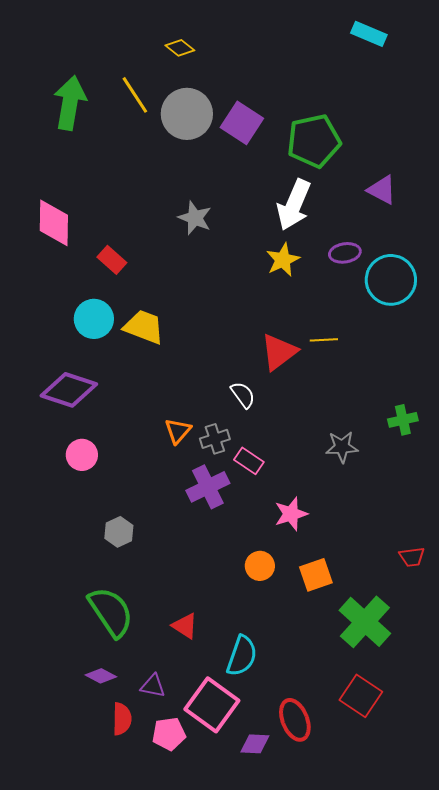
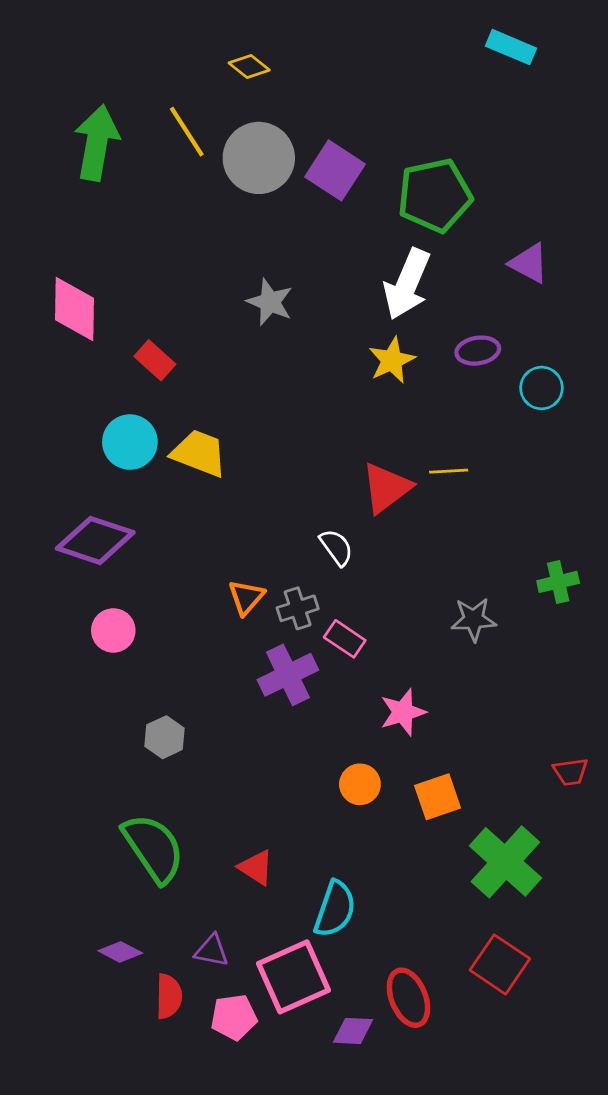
cyan circle: (391, 280) -> (541, 388), size x0.6
purple diamond: (101, 676) -> (120, 952), moved
pink square: (212, 705) -> (293, 977), turned 30

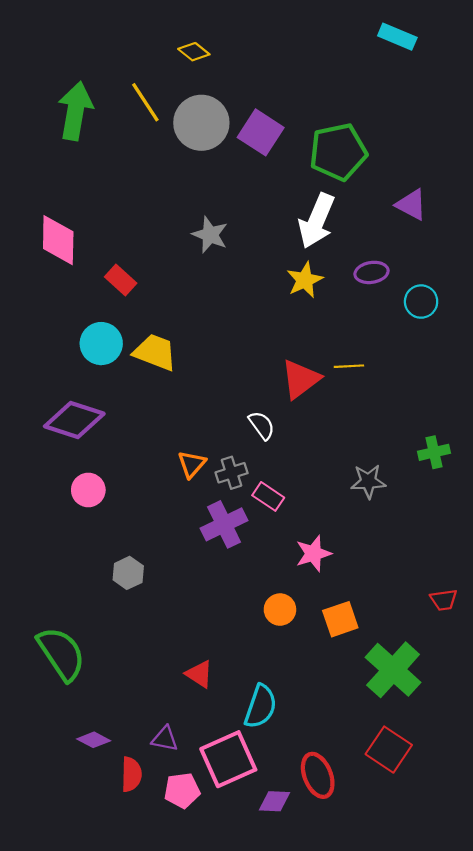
green semicircle: (153, 848) -> (61, 654), moved

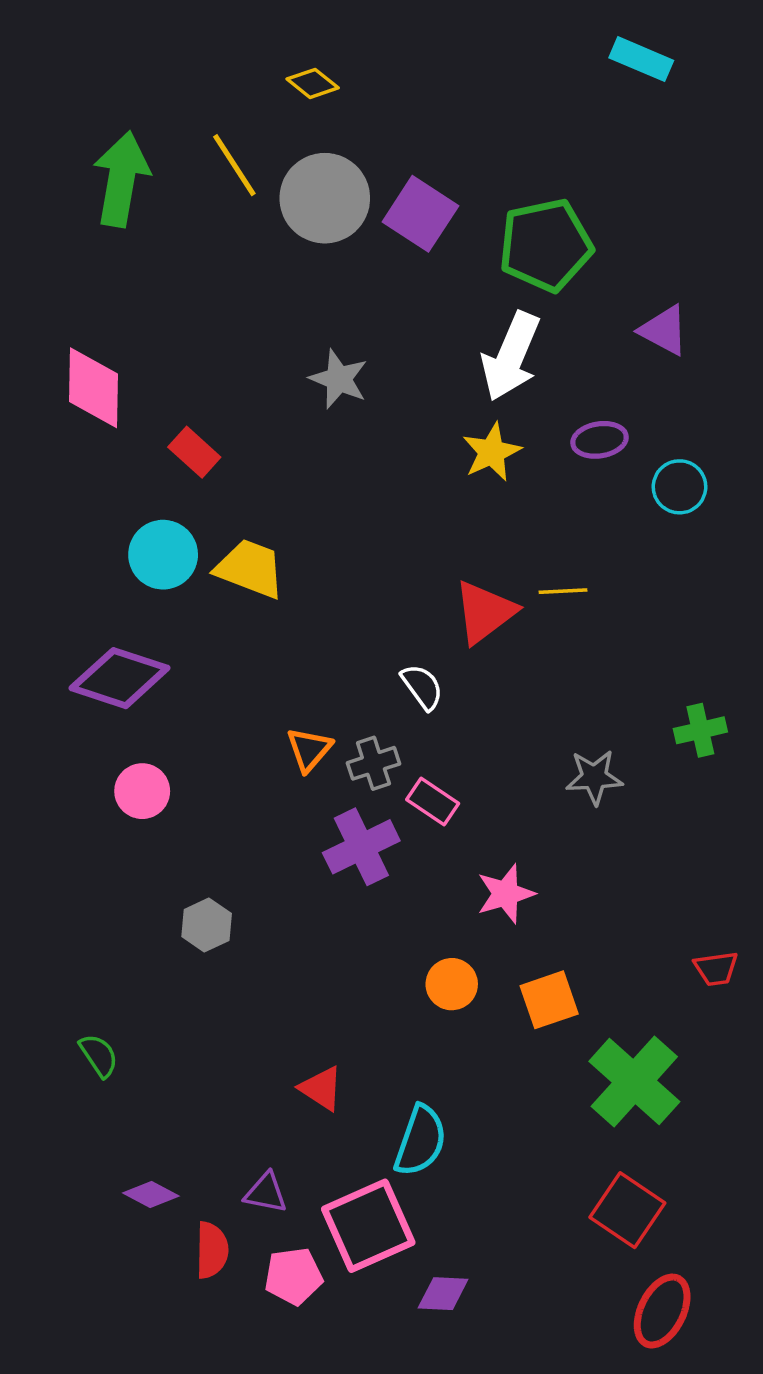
green semicircle: (61, 654) -> (99, 1055), size x0.5
red ellipse: (318, 775) -> (662, 1311), moved, turned 48

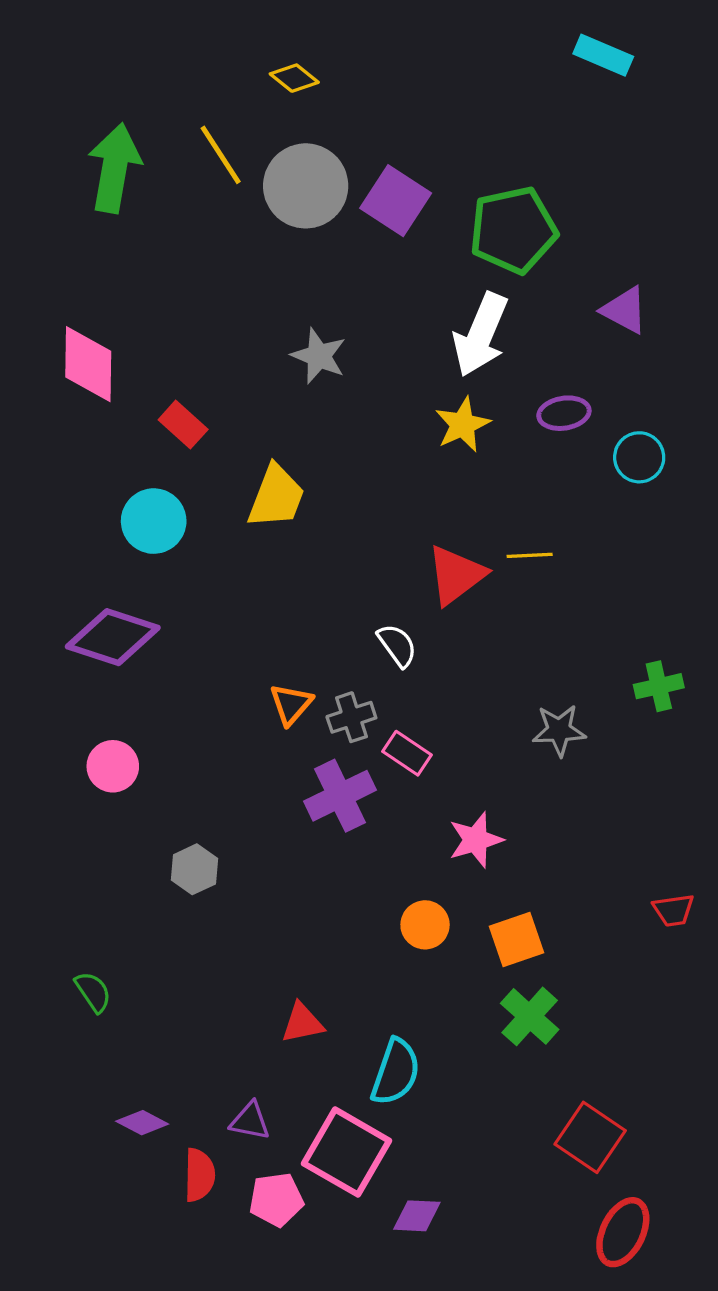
yellow trapezoid: (250, 569) -> (276, 497), moved, turned 90
pink circle: (142, 791) -> (113, 766), moved
green cross: (634, 1081) -> (530, 1016), moved, size x0.7
red triangle: (321, 1088) -> (302, 1023), turned -45
pink square: (368, 1226) -> (347, 1152), turned -36

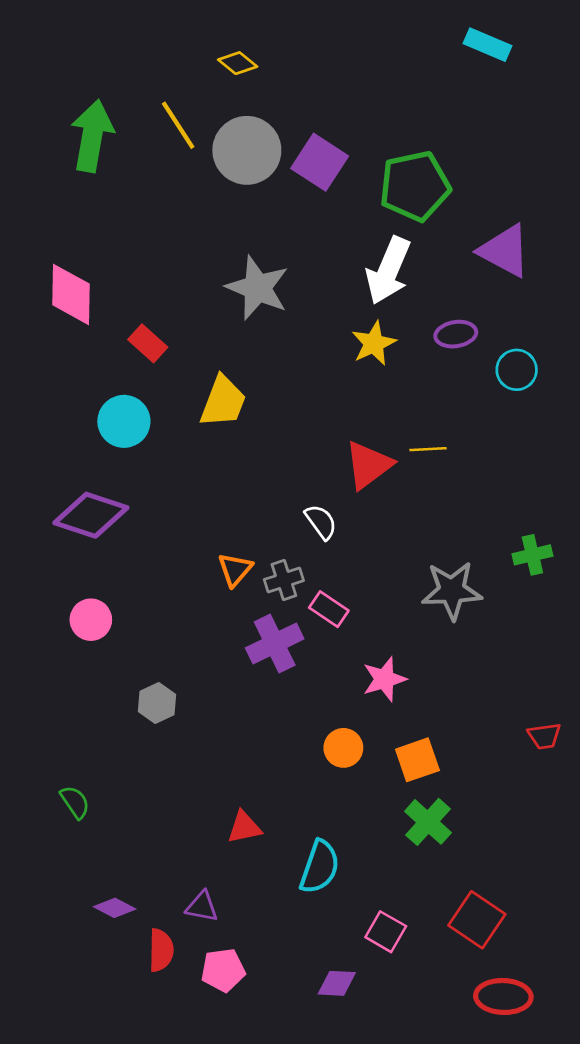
purple triangle: (624, 310) -> (505, 251), size x1.4
gray star: (319, 356) -> (257, 288), size x1.4
gray star: (559, 730) -> (452, 591), size x1.4
pink square: (347, 1152) -> (386, 932), moved, size x0.6
red ellipse: (623, 1232) -> (503, 996), turned 66

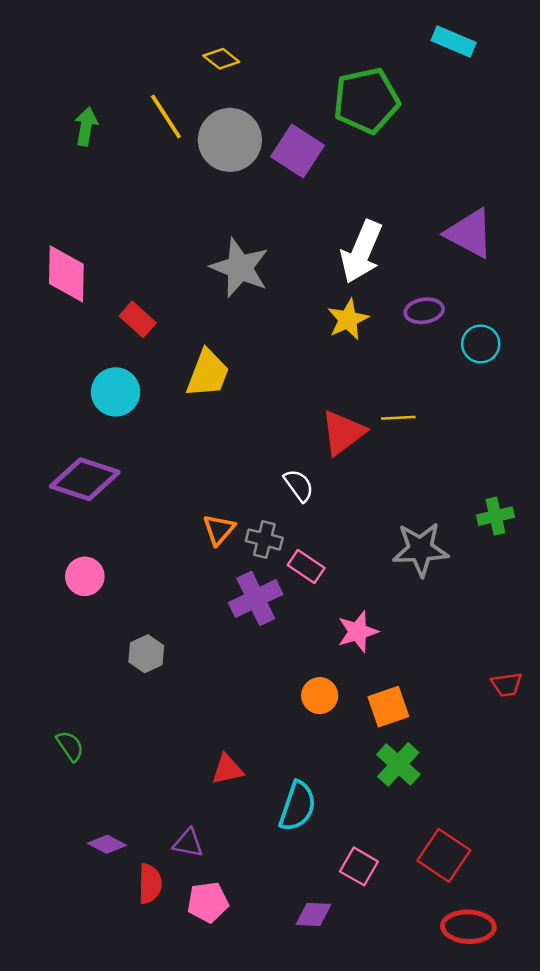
green arrow: (92, 136) -> (86, 126), size x0.6
green pentagon: (415, 186) -> (366, 101), moved
gray cross: (284, 580) -> (264, 539), turned 32

